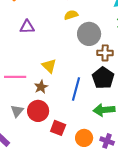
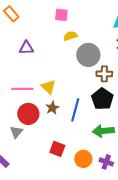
pink line: (15, 77) -> (22, 89), moved
brown star: (41, 87) -> (52, 108), moved
red circle: (38, 111) -> (28, 114), moved

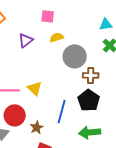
purple triangle: (26, 48) -> (26, 40), moved, turned -35
brown star: (52, 108) -> (37, 127), moved

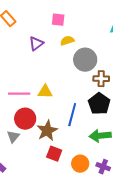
yellow triangle: (35, 88) -> (45, 92), turned -42
brown star: (37, 127) -> (47, 131), size x1.5

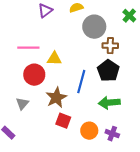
pink line: (19, 94) -> (28, 48), moved
red circle: (25, 119) -> (34, 75), moved

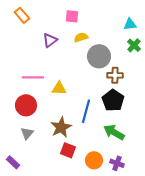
red circle: (34, 75) -> (26, 105), moved
green arrow: (109, 103) -> (114, 132), turned 35

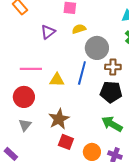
black pentagon: (113, 100) -> (111, 92), turned -30
blue line: (86, 111) -> (82, 73), moved

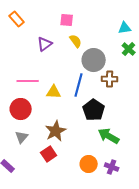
yellow semicircle: (79, 29) -> (76, 41), turned 72
black pentagon: (111, 92) -> (94, 110), moved, turned 30
red square: (66, 142) -> (49, 154), moved, turned 35

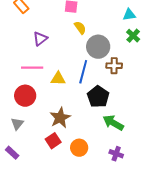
purple triangle: (45, 44) -> (40, 39), moved
gray triangle: (22, 137) -> (17, 124), moved
orange circle: (89, 164) -> (79, 148), moved

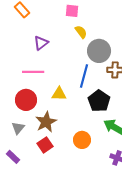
yellow triangle: (58, 79) -> (59, 94), moved
brown star: (60, 118) -> (46, 122), moved
red square: (53, 141) -> (45, 145), moved
orange circle: (79, 148) -> (82, 140), moved

